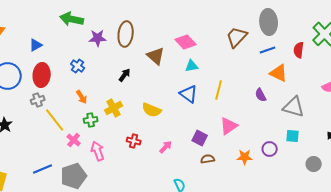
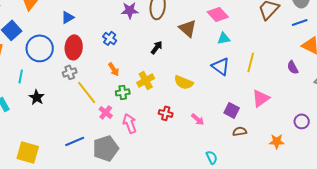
pink arrow: (166, 147) -> (198, 119), turned 88
orange star: (245, 157) -> (277, 141), moved

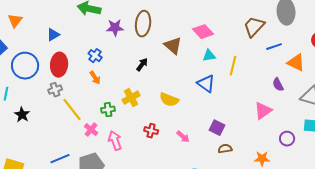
blue line: (300, 22) -> (274, 47), moved
yellow line: (251, 62) -> (233, 66), moved
orange arrow: (114, 69) -> (95, 78), moved
pink triangle: (261, 98) -> (263, 111), moved

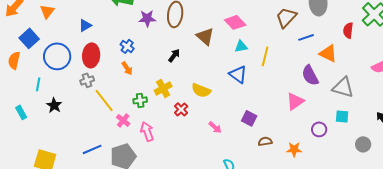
purple semicircle: (278, 85) -> (310, 75), size x1.5
red cross: (151, 131) -> (181, 109), moved, turned 32
brown semicircle: (225, 149) -> (265, 141), moved

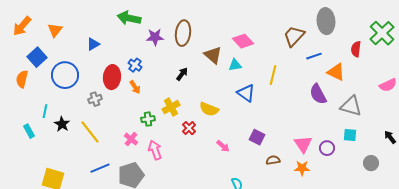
cyan triangle: (241, 46) -> (235, 65), moved
red ellipse: (91, 55) -> (112, 77), moved
cyan line: (38, 84) -> (45, 111), moved
yellow line: (104, 100) -> (90, 132), moved
pink triangle: (295, 101) -> (303, 144), moved, turned -30

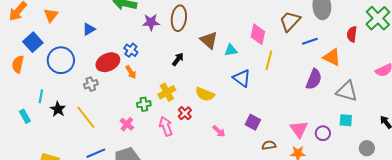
pink diamond: (243, 41) -> (258, 34), moved, turned 55
red ellipse: (112, 77) -> (108, 62), turned 60
purple semicircle: (318, 94) -> (314, 79), turned -130
pink arrow: (155, 150) -> (166, 126), moved

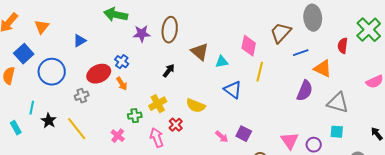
pink arrow: (219, 131) -> (222, 137), moved

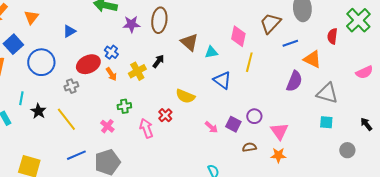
yellow cross: (158, 104) -> (137, 71), moved
purple circle: (314, 145) -> (254, 116), moved

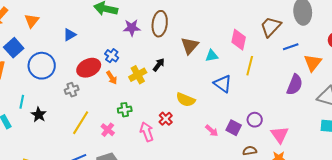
brown triangle: (189, 42) -> (190, 46), turned 30
orange triangle: (312, 59) -> (313, 63), turned 42
yellow line: (66, 119) -> (81, 123), moved, turned 70

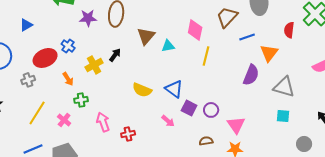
orange arrow: (112, 78) -> (68, 79), moved
blue triangle: (223, 84) -> (174, 89), moved
red cross: (166, 119) -> (128, 134), moved, turned 32
purple square: (234, 128) -> (189, 108), moved

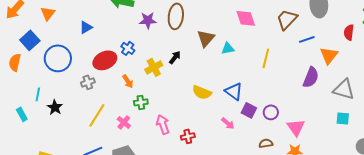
pink diamond: (195, 30) -> (246, 18), moved, turned -30

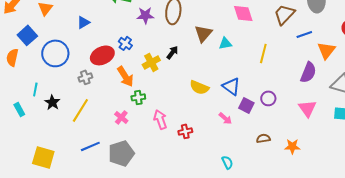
orange arrow: (128, 81) -> (125, 76), size x1.5
purple circle: (271, 112) -> (268, 98), moved
yellow line: (97, 115) -> (80, 110), moved
pink triangle: (296, 127) -> (307, 108), moved

